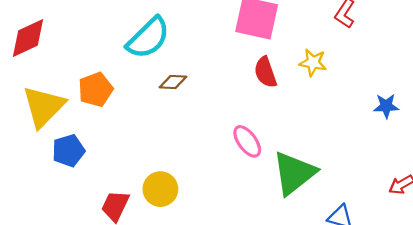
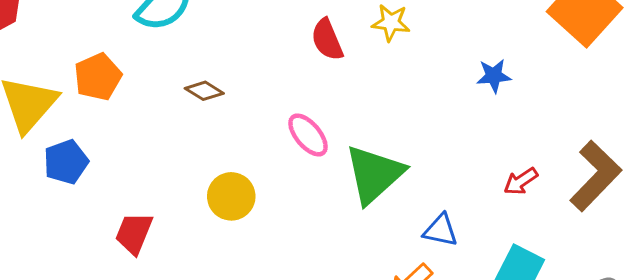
brown diamond: (173, 82) -> (204, 91), moved, turned 32
yellow circle: (160, 189) -> (231, 196), moved

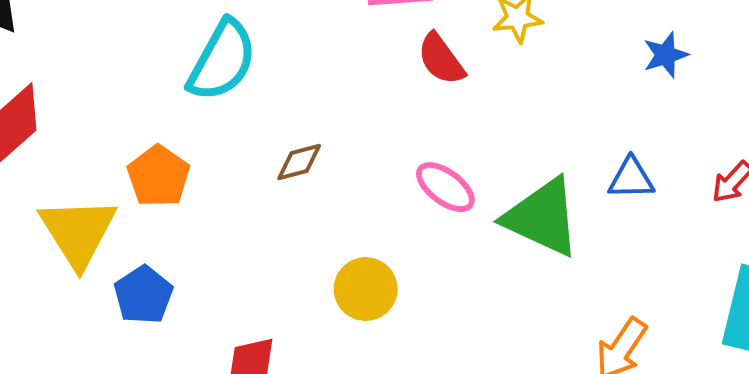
brown diamond: (204, 91) -> (299, 162), turned -33
green triangle: (374, 174) -> (542, 217), turned -40
blue triangle: (441, 230) -> (631, 178), moved

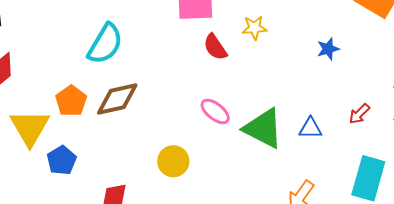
brown diamond: (299, 162) -> (117, 99), moved, size x1.8
blue triangle: (631, 178) -> (311, 128), moved

